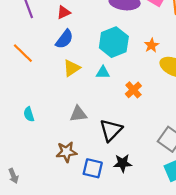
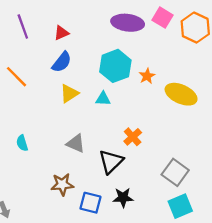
orange star: (152, 45) -> (147, 76), moved
orange cross: (133, 90) -> (133, 137), moved
gray triangle: (78, 114) -> (76, 143), turned 30

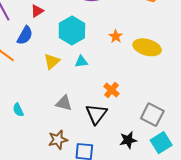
blue semicircle: (62, 62) -> (25, 35), moved
cyan hexagon: (115, 66) -> (72, 31), moved
black star: (123, 198) -> (128, 140), moved

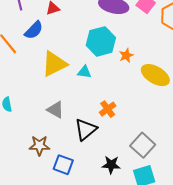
cyan hexagon: (72, 31) -> (101, 41), moved
yellow triangle: (52, 61) -> (54, 64), size x1.5

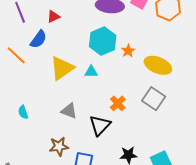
gray square: (143, 145) -> (154, 99), moved

